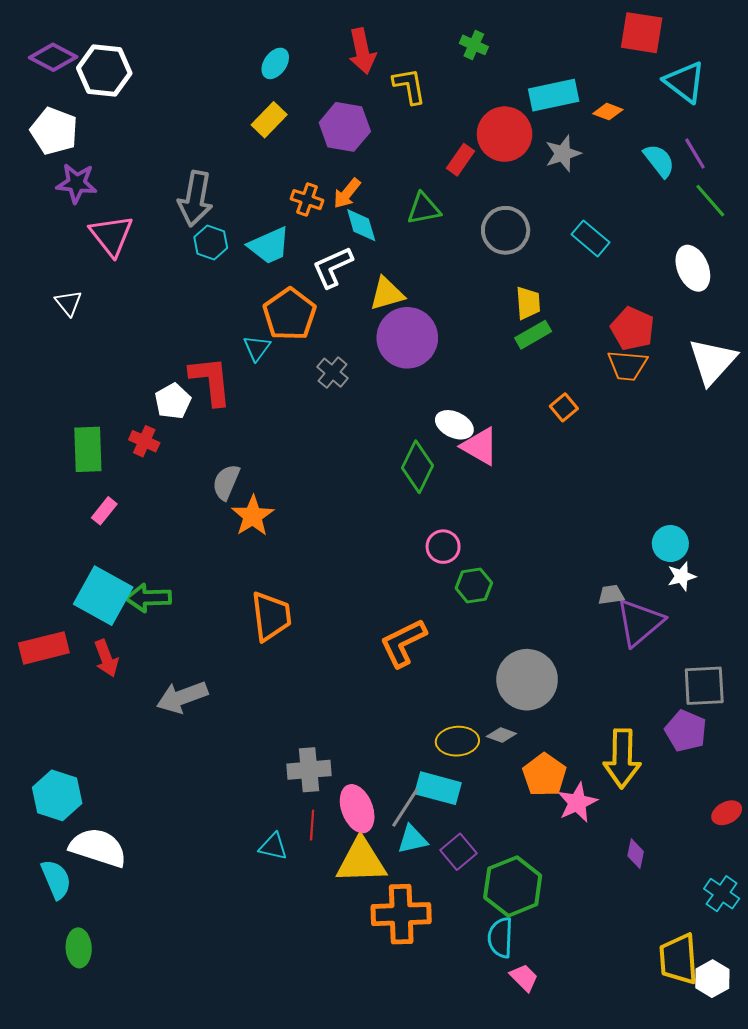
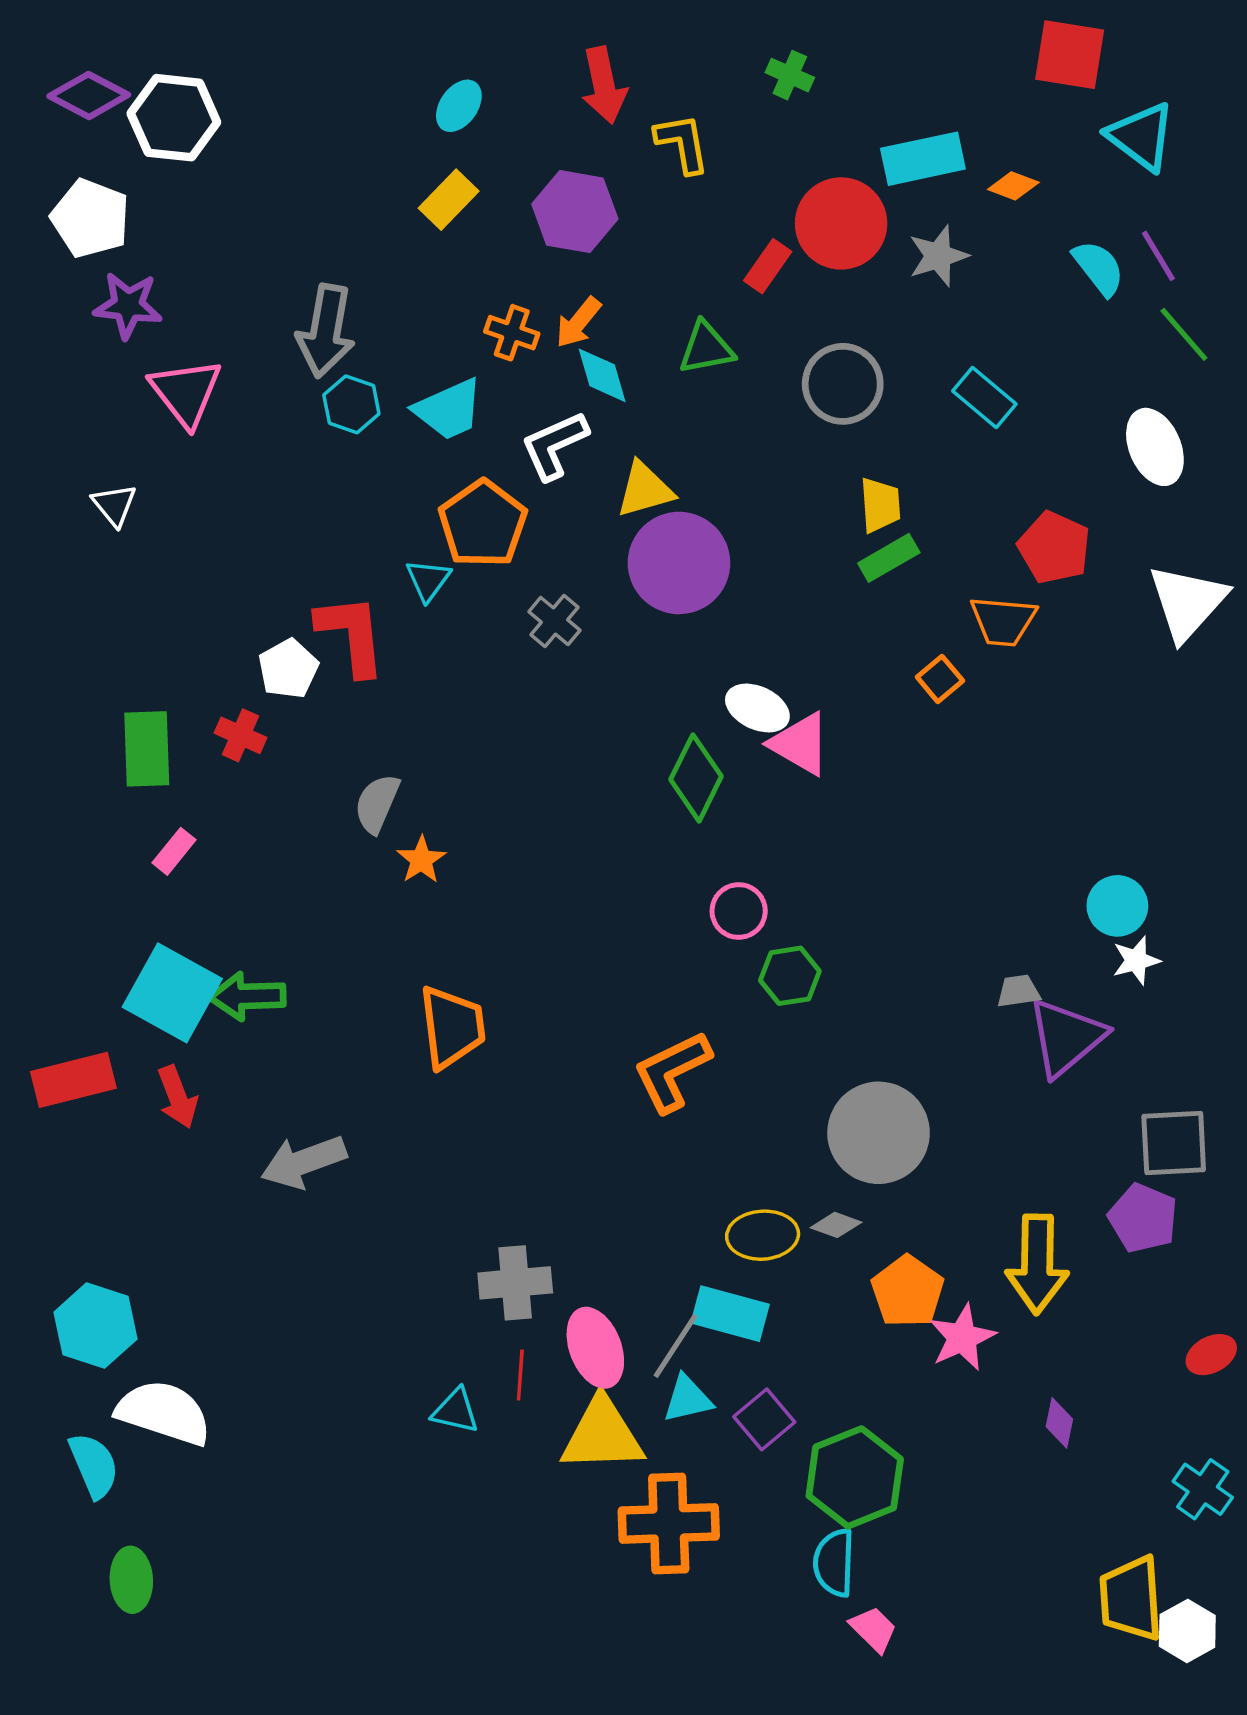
orange trapezoid: (627, 365) -> (1003, 621), moved
orange star: (253, 516) -> (421, 860), size x0.7

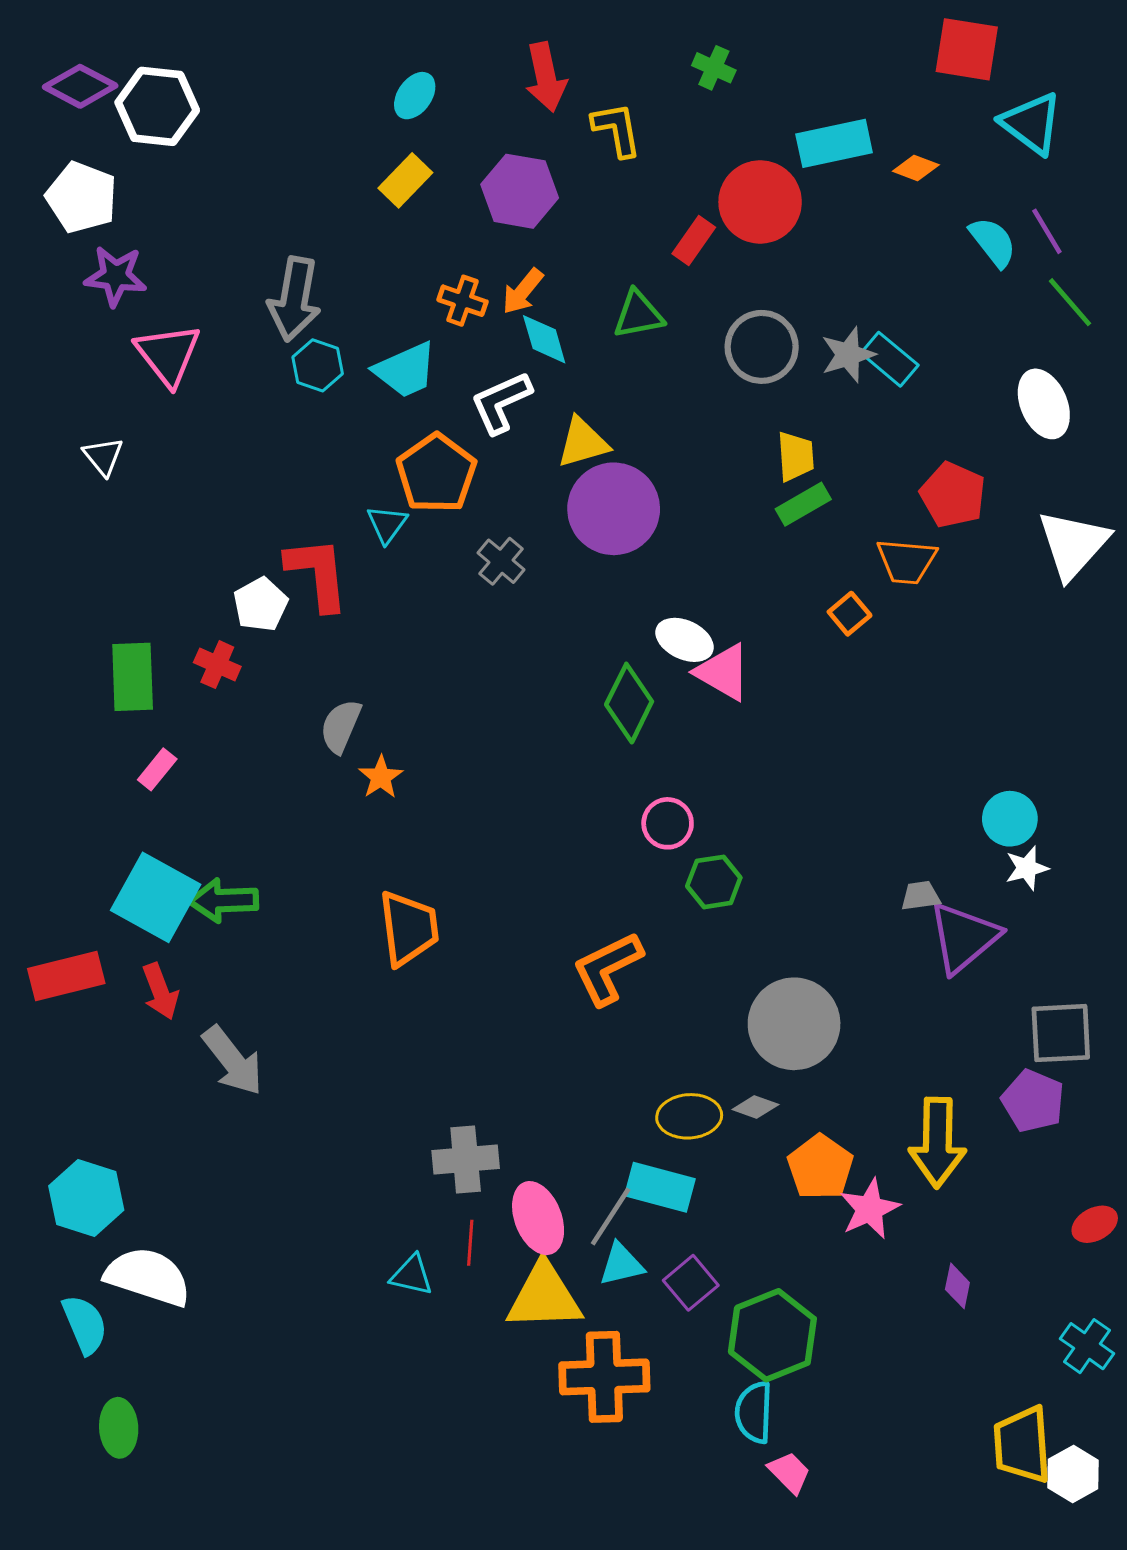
gray star: (938, 256) -> (848, 355), moved
gray arrow: (304, 1162) -> (233, 1061), moved, turned -108

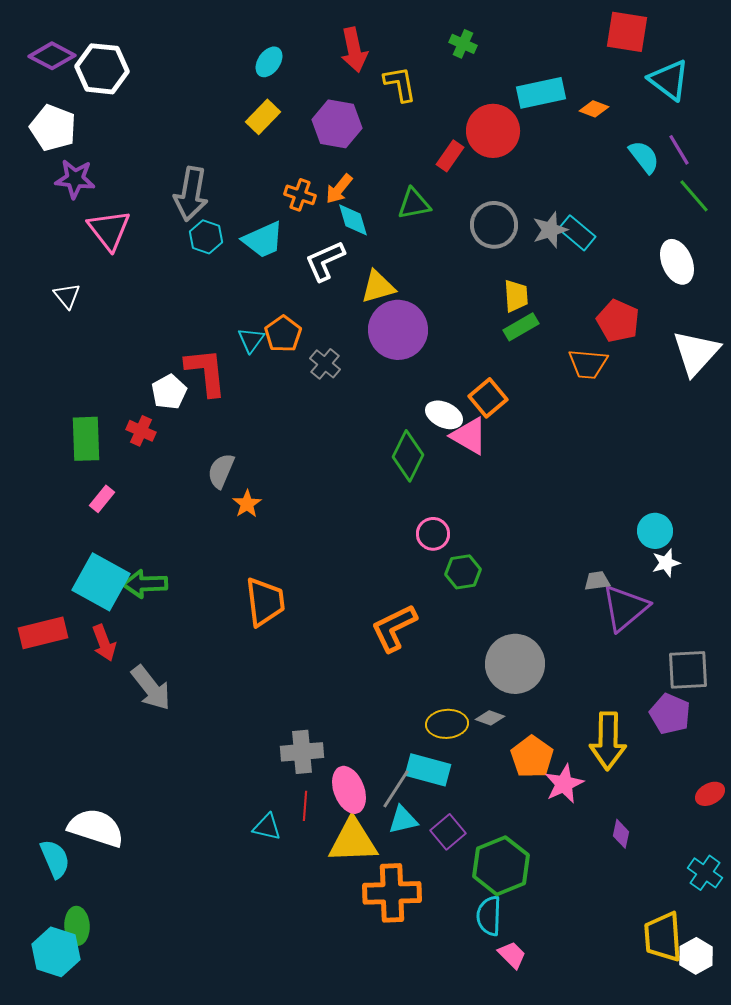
orange pentagon: (436, 473) -> (283, 334), moved, size x0.7
orange square: (850, 614) -> (488, 398), moved, size x1.4
cyan hexagon: (86, 1198) -> (56, 952), moved

